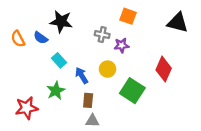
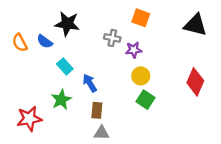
yellow circle: (108, 69) -> (141, 76), moved
red diamond: (164, 69) -> (195, 82), moved
green square: (132, 91) -> (145, 100), size x0.7

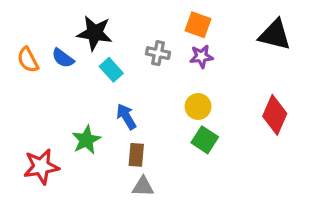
purple star: (134, 50) -> (201, 56), moved
cyan rectangle: (65, 66) -> (111, 70), moved

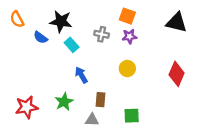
orange semicircle: (28, 60) -> (17, 19), moved
green star: (86, 140) -> (64, 102), moved
green square: (205, 140) -> (132, 116), moved, turned -35
brown rectangle: (136, 155) -> (101, 100), moved

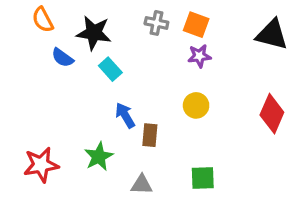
orange semicircle: (17, 19) -> (43, 20), moved
gray cross: (102, 34) -> (156, 23), moved
brown rectangle: (101, 100) -> (150, 135), moved

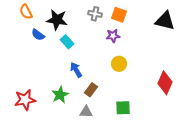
purple star: (199, 56) -> (113, 36), moved
red diamond: (272, 114) -> (165, 83), moved
brown rectangle: (150, 135) -> (91, 90), moved, turned 32

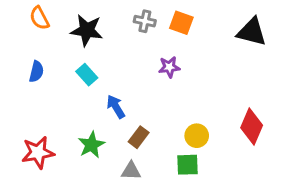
blue semicircle: (38, 35) -> (36, 72), moved, turned -112
purple star: (113, 36) -> (169, 67), moved
cyan rectangle: (67, 42) -> (87, 75), moved
yellow circle: (119, 64) -> (197, 136), moved

